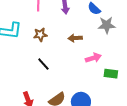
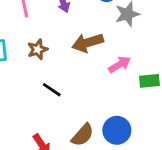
brown arrow: (75, 38) -> (88, 43), size x1.5

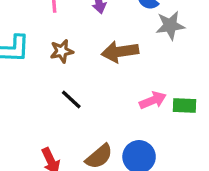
pink arrow: (120, 65) -> (153, 100), moved

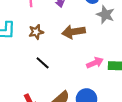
gray star: (170, 25) -> (105, 15), turned 30

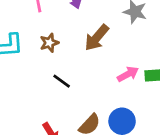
brown arrow: (73, 32) -> (97, 38), turned -35

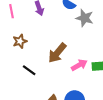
brown arrow: (97, 38) -> (57, 53), moved

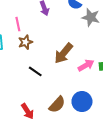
pink line: (12, 11) -> (18, 24), moved

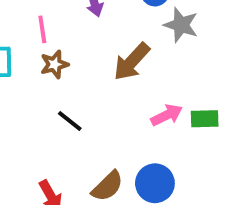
brown arrow: (63, 53) -> (132, 62), moved

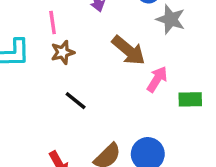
brown arrow: (132, 62) -> (128, 50), turned -93
pink arrow: (167, 115) -> (157, 79), moved, turned -32

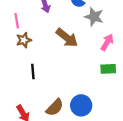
pink arrow: (157, 79) -> (107, 42), moved
black line: (76, 101) -> (33, 72), turned 48

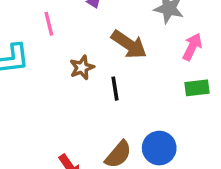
brown star: (24, 40) -> (82, 68), moved
black line: (33, 72) -> (115, 89), moved

